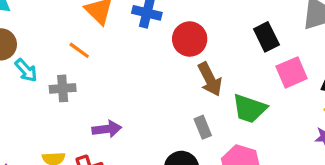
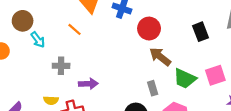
pink square: (292, 72) -> (215, 75), moved
brown arrow: (210, 79) -> (160, 57), turned 150
gray cross: (63, 88) -> (61, 66), moved

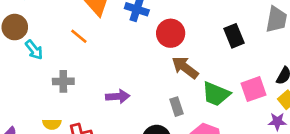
purple arrow: (88, 84) -> (118, 96), moved

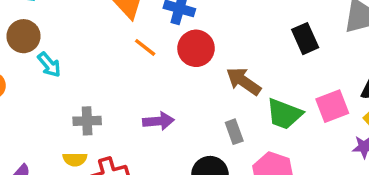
red circle: (171, 33) -> (196, 48), moved
orange line: (79, 36) -> (145, 47), moved
gray cross: (63, 81) -> (87, 121), moved

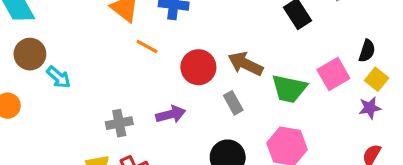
red circle: (196, 48) -> (198, 67), moved
gray cross: (87, 121) -> (119, 123), moved
gray rectangle: (234, 132) -> (233, 103), moved

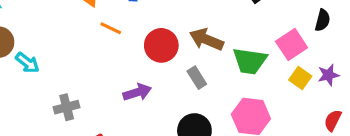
yellow square: (377, 79) -> (300, 78), moved
gray cross: (119, 123) -> (67, 107), moved

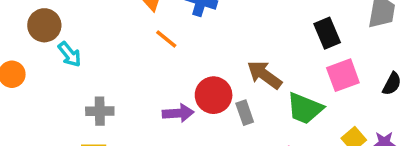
pink square: (292, 44) -> (343, 75), moved
red circle: (161, 45) -> (214, 95), moved

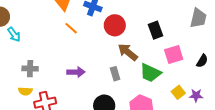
black rectangle: (327, 33) -> (155, 30), moved
red circle: (214, 95) -> (115, 25), moved

